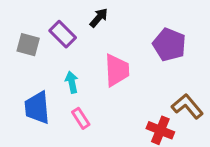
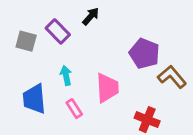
purple pentagon: (169, 45) -> (144, 53), moved
pink trapezoid: (117, 70) -> (107, 88), moved
brown L-shape: (187, 106) -> (172, 77), moved

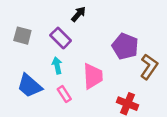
purple rectangle: (58, 31) -> (61, 38), moved
brown L-shape: (172, 77) -> (149, 67), turned 75
blue trapezoid: (34, 99) -> (30, 86), turned -44

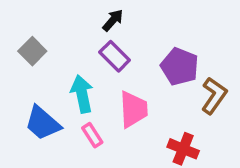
gray square: (22, 36) -> (32, 51), turned 30
purple rectangle: (61, 38) -> (115, 56), moved
cyan arrow: (57, 65) -> (82, 94), size x1.5

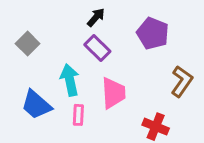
purple pentagon: (180, 67) -> (153, 33), moved
pink rectangle: (92, 135) -> (78, 115), turned 36

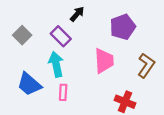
purple pentagon: (153, 33) -> (123, 27), turned 30
purple rectangle: (97, 48) -> (61, 36), moved
pink trapezoid: (113, 93) -> (104, 61), moved

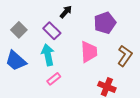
blue trapezoid: (29, 84) -> (16, 61), moved
pink rectangle: (63, 92) -> (54, 79), turned 48

